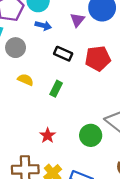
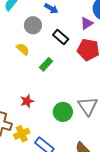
purple triangle: (77, 20) -> (87, 23), moved
gray circle: (16, 48) -> (33, 25), moved

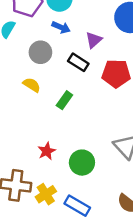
purple triangle: (87, 23) -> (94, 40), moved
green circle: (63, 112) -> (82, 163), moved

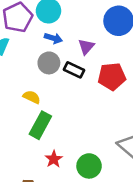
gray circle: (40, 52) -> (49, 63), moved
green rectangle: (64, 100) -> (40, 125), moved, size x1.5

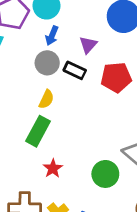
blue arrow: (53, 38) -> (52, 36), turned 96
yellow semicircle: (32, 97) -> (46, 99), moved, turned 90
green circle: (89, 166) -> (105, 174), moved

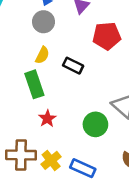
black rectangle: (75, 70) -> (73, 66), moved
green rectangle: (38, 131) -> (34, 84), turned -48

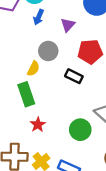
gray circle: (44, 22) -> (48, 51), moved
black rectangle: (73, 66) -> (74, 76), moved

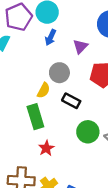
black rectangle: (74, 76) -> (71, 101), moved
green circle: (80, 130) -> (88, 132), moved

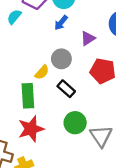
red star: (46, 148) -> (31, 129), size x1.6

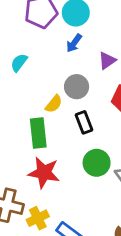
cyan semicircle: (14, 17) -> (19, 63), moved
black rectangle: (66, 89) -> (84, 122), turned 30
red star: (31, 129) -> (44, 173), turned 30

